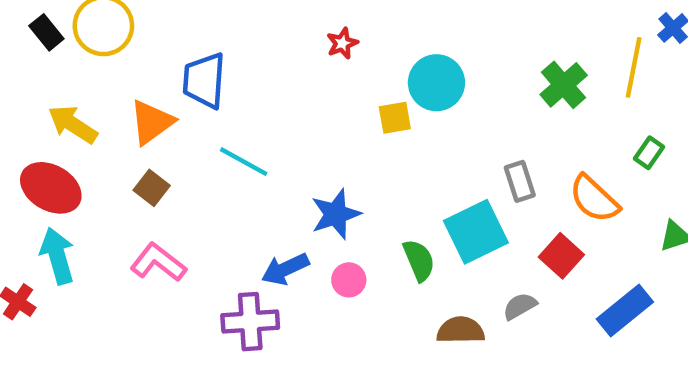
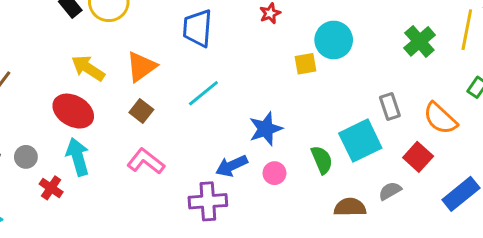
blue trapezoid: (204, 81) -> (198, 28), moved
cyan line: (244, 162) -> (203, 93), turned -68

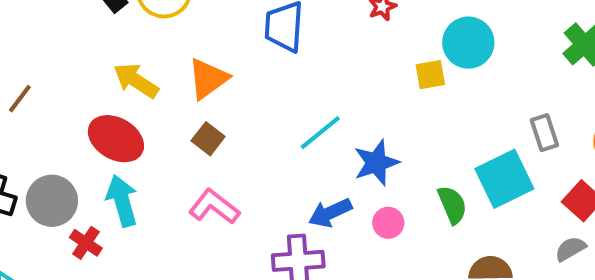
cyan line: (203, 93) -> (320, 133), moved
gray circle: (26, 157) -> (52, 201), size x1.6
gray semicircle: (390, 191) -> (570, 249), moved

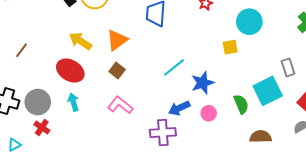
yellow square: (430, 75) -> (230, 47), moved
cyan arrow: (122, 201) -> (73, 102), size x0.7
red cross: (86, 243) -> (42, 127), moved

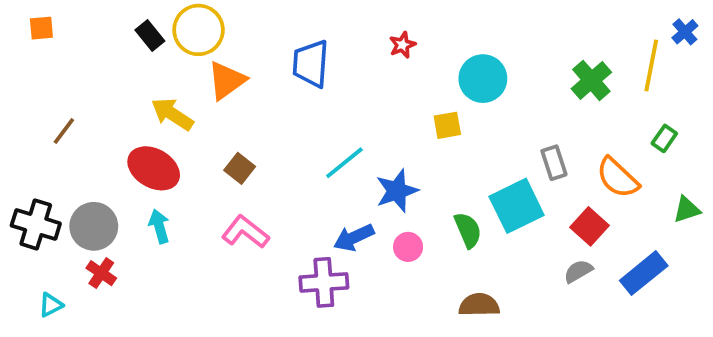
orange triangle: (117, 40) -> (227, 80), moved
brown semicircle: (261, 137) -> (479, 305), moved

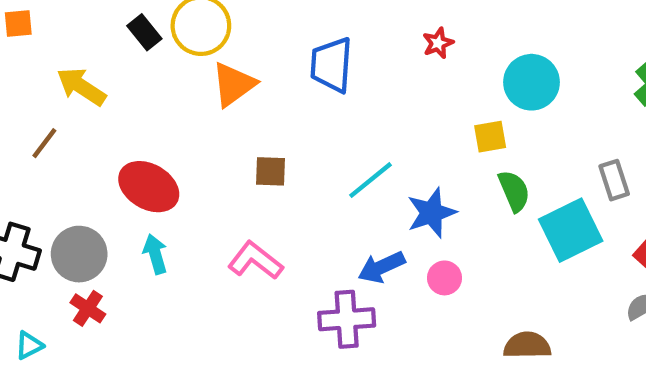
yellow arrow: (172, 114) -> (81, 87), moved
brown square: (240, 168) -> (271, 171), moved, turned -36
green semicircle: (468, 230) -> (514, 191), moved

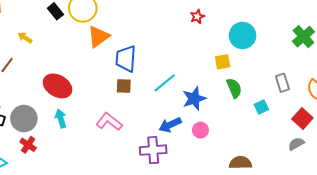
blue trapezoid: (331, 65) -> (126, 59), moved
yellow arrow: (81, 87) -> (25, 38), size x0.6
brown square: (271, 171) -> (124, 86), moved
cyan square: (571, 230) -> (261, 107), size x0.5

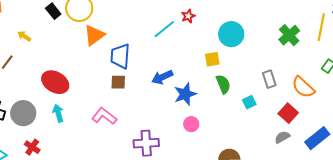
cyan line: (165, 83) -> (164, 29), moved
blue arrow: (170, 125) -> (162, 77), moved
red cross: (28, 145) -> (32, 147), moved

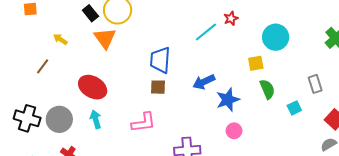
orange triangle: (94, 35) -> (105, 38), moved, turned -30
pink L-shape: (104, 116) -> (144, 122), turned 135

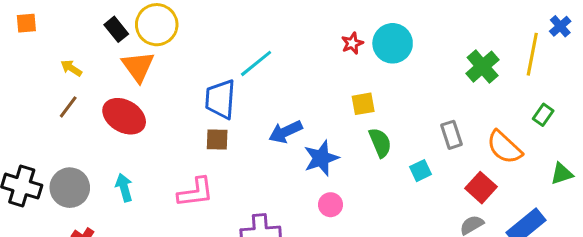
red star: (231, 18) -> (352, 43), moved
cyan line: (206, 32) -> (256, 63), moved
cyan circle: (276, 37) -> (393, 43), moved
brown line: (43, 66) -> (68, 107), moved
red ellipse: (93, 87) -> (124, 116), moved

